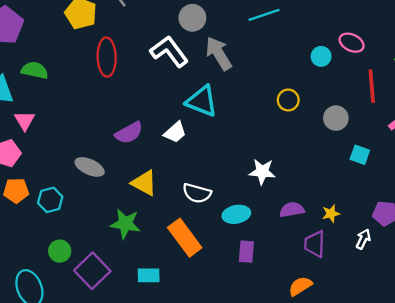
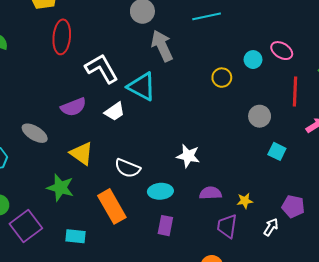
white L-shape: (169, 51) -> (102, 69), moved
yellow circle: (288, 100) -> (222, 78), moved

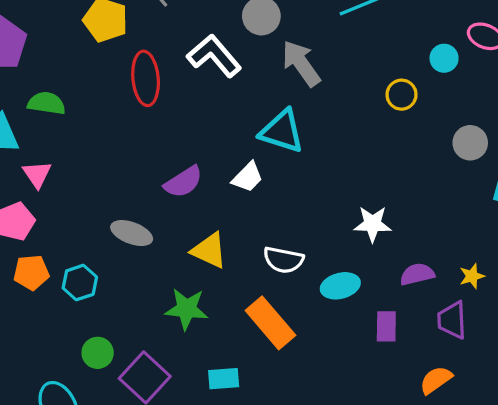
white L-shape: (102, 69) -> (214, 56), moved
purple rectangle: (165, 226) -> (386, 326), moved

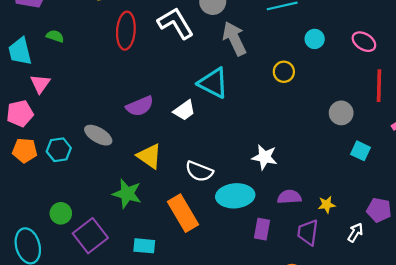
cyan circle: (444, 58) -> (315, 39), moved
yellow circle: (402, 95) -> (284, 72), moved
green semicircle: (46, 103) -> (55, 36), size x0.7
cyan hexagon: (80, 283) -> (59, 150), moved
cyan ellipse: (340, 286) -> (235, 196), size x1.4

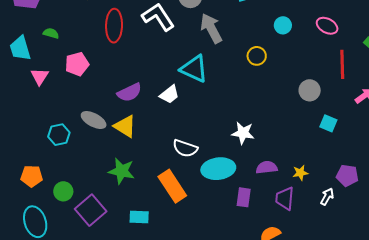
pink pentagon: (20, 114) -> (77, 64), moved
orange pentagon: (25, 150) -> (32, 176), moved
yellow triangle: (149, 156) -> (125, 126), moved

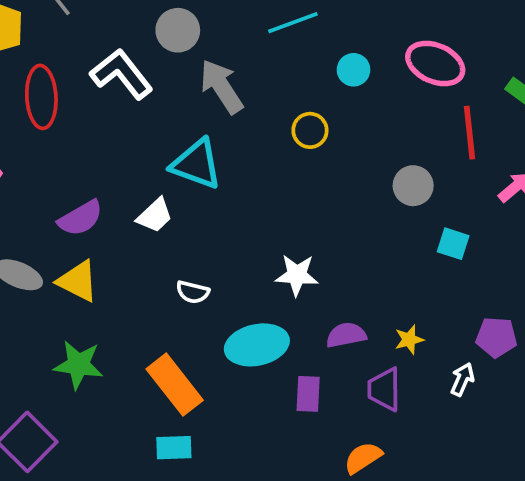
pink ellipse: (327, 26) -> (435, 63), size x1.4
white semicircle: (185, 148) -> (193, 292), moved, size x0.7
cyan rectangle: (139, 217) -> (174, 448), moved

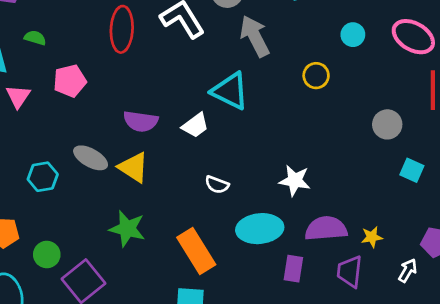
purple semicircle: (81, 218) -> (141, 121), turned 32
purple semicircle: (346, 335) -> (326, 229), size x1.4

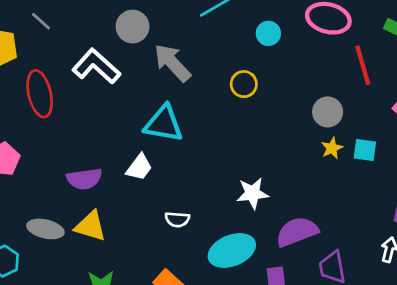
yellow star: (372, 237) -> (332, 148), moved

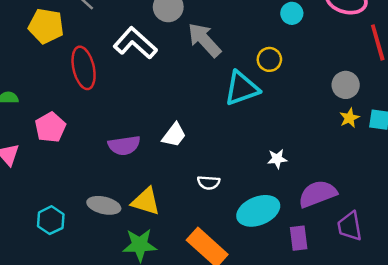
cyan triangle: (164, 124) -> (242, 88), moved, turned -30
white star: (253, 193) -> (277, 159), size x0.7
yellow triangle: (90, 226) -> (146, 201), moved
gray ellipse: (45, 229) -> (104, 205), moved

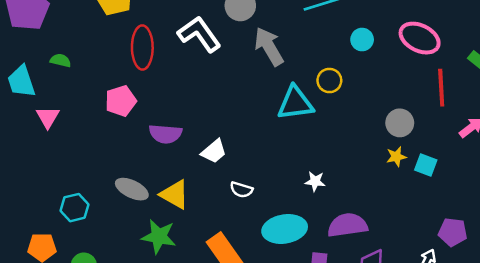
pink pentagon: (50, 127) -> (121, 101), moved
white trapezoid: (174, 135) -> (214, 151), moved
cyan hexagon: (51, 220) -> (75, 208), moved

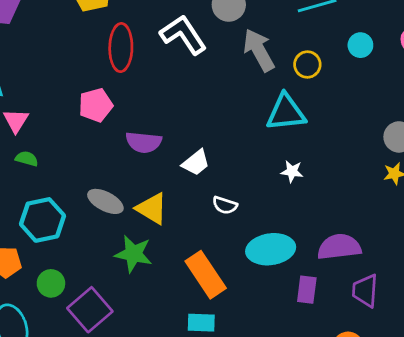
green semicircle: (61, 60) -> (27, 159), moved
yellow circle: (329, 80) -> (307, 65), moved
white star: (315, 181) -> (292, 171), moved
cyan hexagon: (75, 208) -> (42, 220), size x1.4

